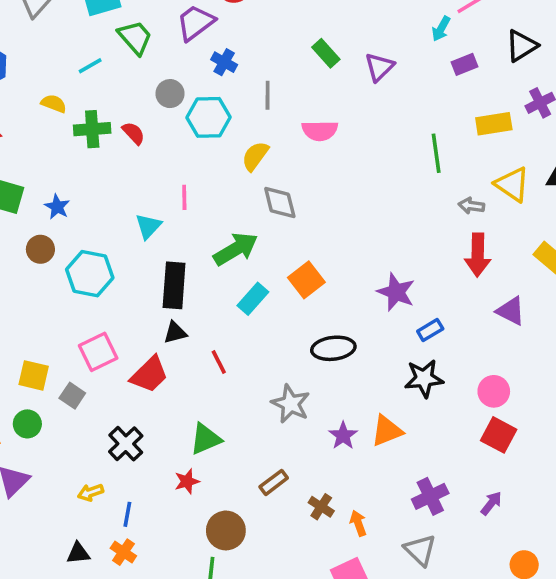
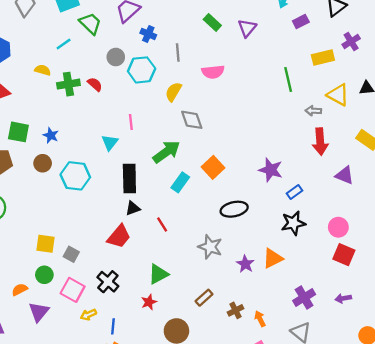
pink square: (98, 352) -> (73, 290), moved, turned -30
purple arrow: (491, 503) -> (343, 298), turned -133
brown cross: (321, 507) -> (236, 310), turned 35

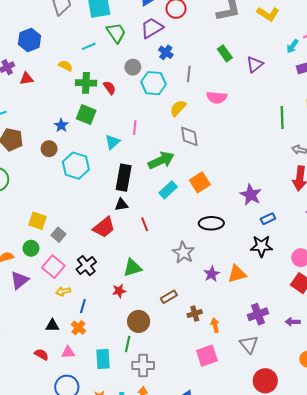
green square: (18, 132) -> (86, 115), moved

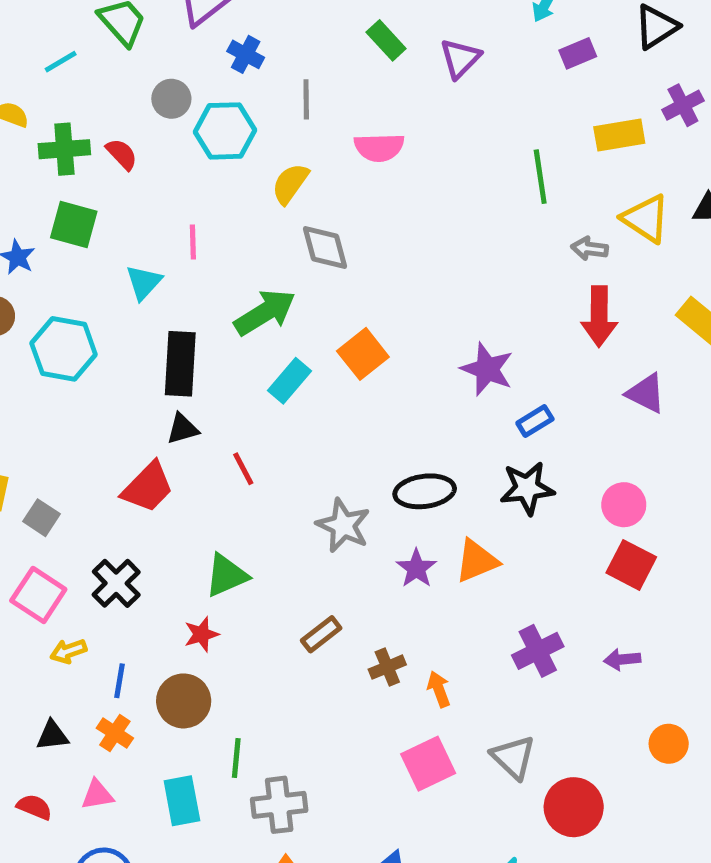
black ellipse: (211, 223) -> (425, 491), moved
brown circle: (139, 321) -> (184, 701), moved
gray triangle: (249, 344) -> (513, 757), moved

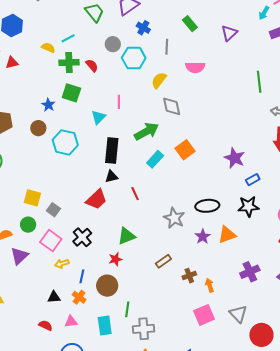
green rectangle: (386, 40) -> (190, 24), moved
cyan line: (61, 62) -> (68, 38), moved

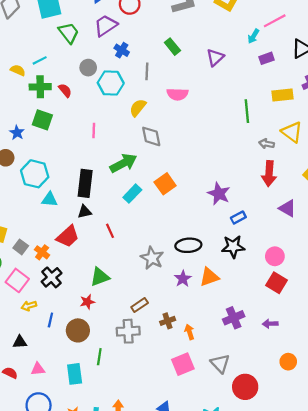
cyan triangle: (98, 117) -> (50, 199), moved, turned 49
orange cross: (79, 297) -> (42, 252), moved
gray cross: (144, 329) -> (128, 331), moved

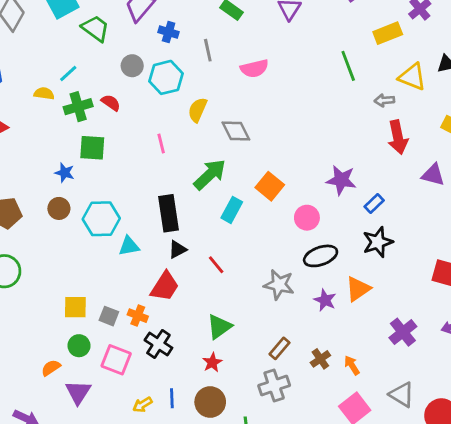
yellow semicircle: (138, 108) -> (198, 110), moved
pink circle: (275, 256) -> (307, 218), moved
yellow arrow: (29, 306) -> (142, 405), moved

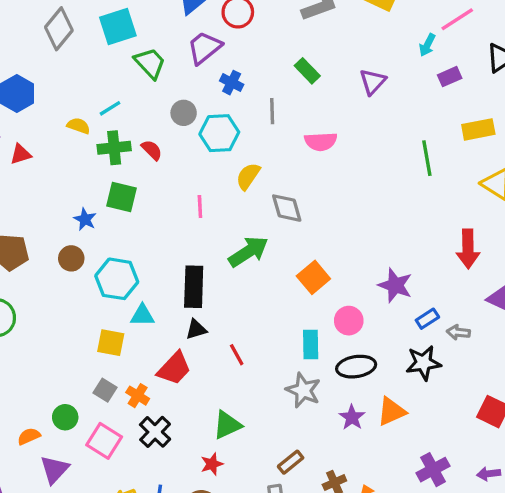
gray arrow: (384, 100) -> (458, 332), moved
cyan rectangle: (232, 210) -> (311, 344), moved, turned -40
yellow square: (75, 307) -> (111, 343), moved

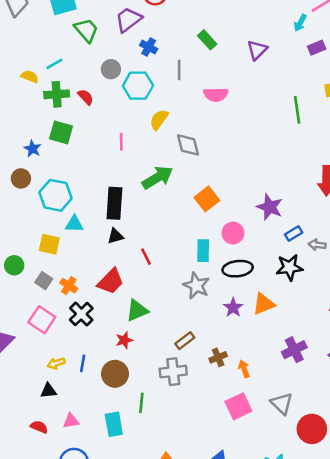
red trapezoid: (174, 368) -> (111, 281), moved
green circle: (65, 417) -> (14, 265), moved

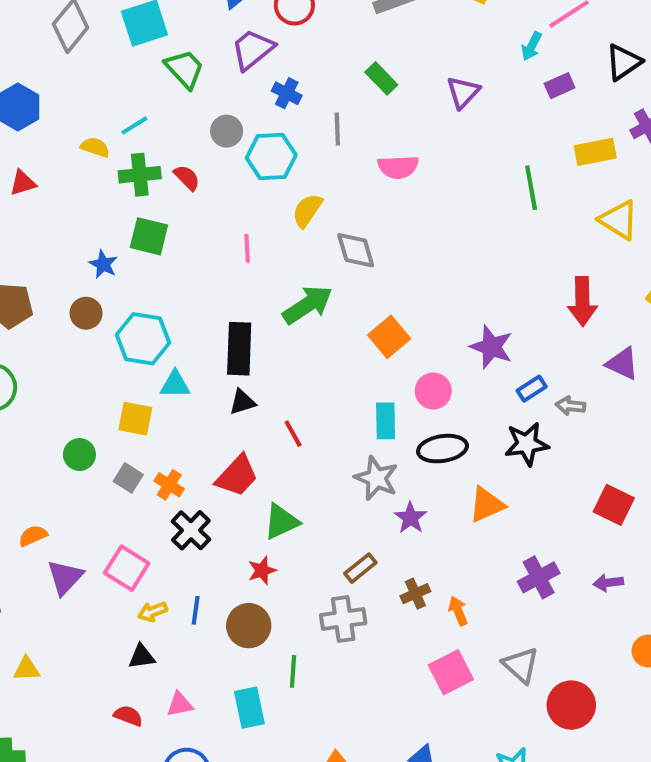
purple star: (233, 308) -> (411, 518), moved
pink square: (42, 320) -> (127, 568), moved

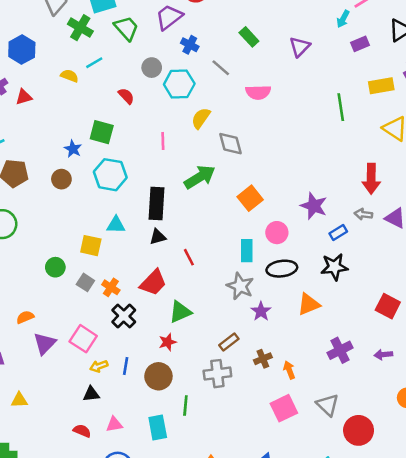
gray line: (337, 129) -> (221, 68), turned -48
green cross: (140, 175) -> (80, 28), moved, turned 35
cyan hexagon: (143, 339) -> (110, 175), moved
gray arrow: (570, 406) -> (363, 214), moved

